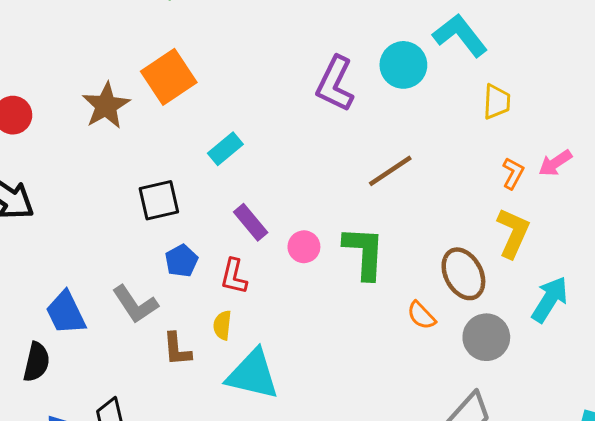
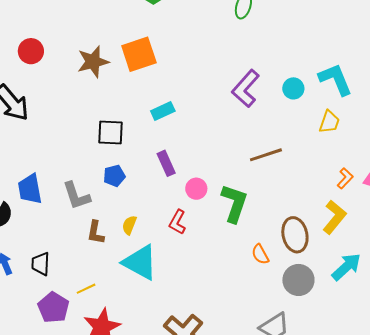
cyan circle: (403, 65) -> (293, 88), size x0.7
yellow trapezoid: (497, 102) -> (329, 122), moved
red L-shape: (234, 276) -> (177, 222), moved

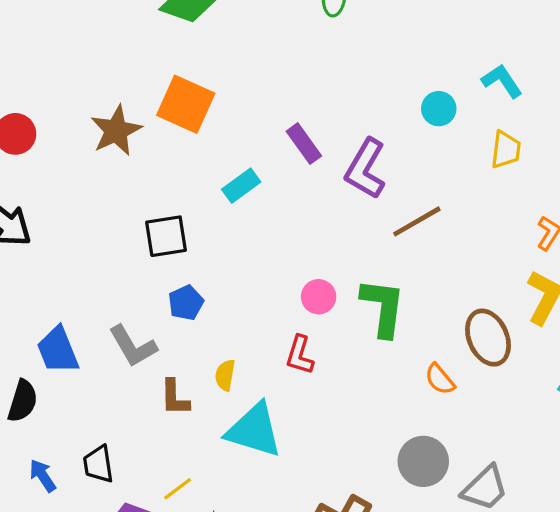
orange square: (139, 54) -> (186, 104), turned -36
cyan L-shape: (335, 79) -> (502, 81), size x0.7
purple L-shape: (246, 89) -> (366, 169), moved
purple rectangle: (166, 163) -> (304, 144), moved
gray circle: (298, 280) -> (423, 461), moved

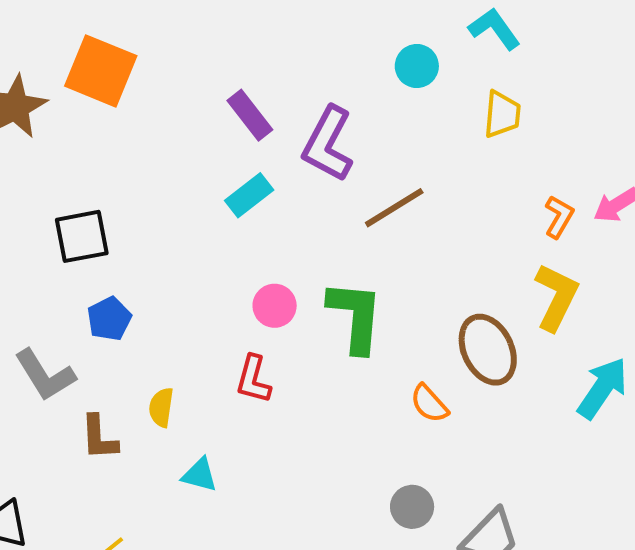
cyan rectangle: (241, 186) -> (249, 195), moved
cyan triangle: (254, 430) -> (200, 475), size x0.5
gray circle: (423, 461) -> (412, 507), size x0.7

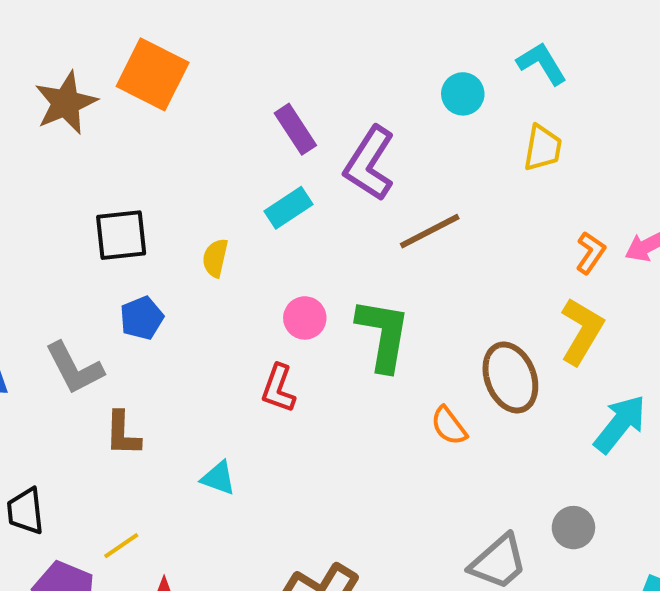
yellow semicircle: (161, 407) -> (215, 258), moved
gray circle: (412, 507) -> (573, 528), moved

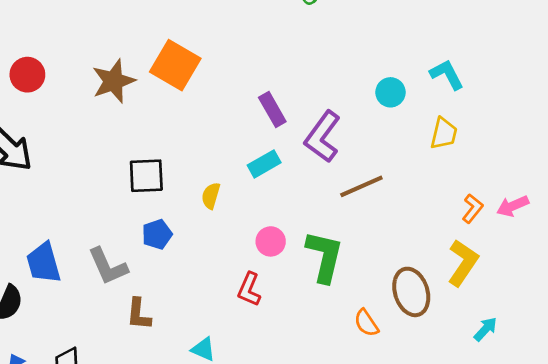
cyan arrow: (620, 424) -> (485, 329), size x0.6

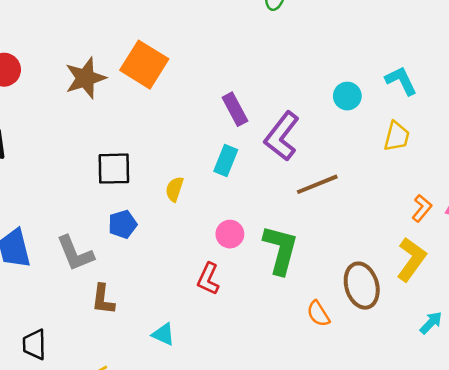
cyan rectangle: (264, 164) -> (226, 161), turned -40

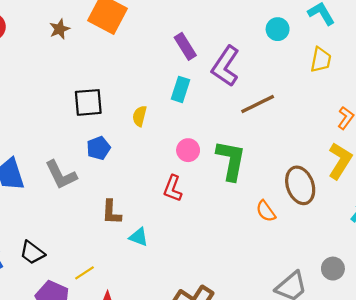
brown star: (85, 78) -> (60, 29), size x0.6
brown L-shape: (103, 299) -> (111, 212), moved
black trapezoid: (34, 344) -> (32, 253), turned -48

